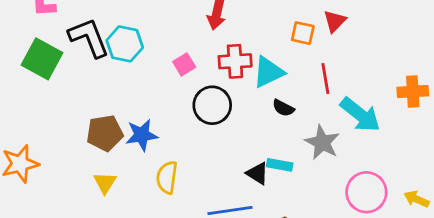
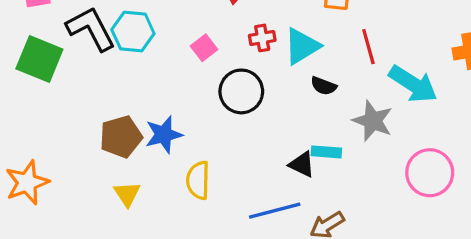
red cross: (235, 61) -> (262, 38), size x0.7

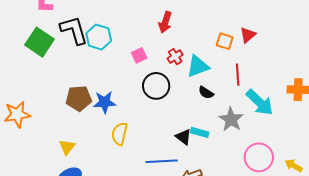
red cross: (262, 38) -> (175, 57), turned -35
yellow triangle: (127, 194) -> (67, 147), moved

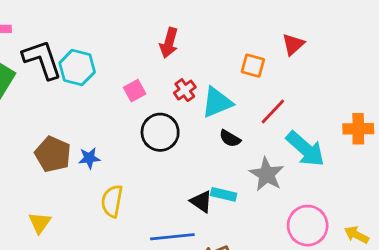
red triangle: (248, 35) -> (293, 44), moved
red line: (238, 75) -> (273, 111), turned 50
brown pentagon: (79, 98) -> (53, 154), turned 30
blue star: (105, 102) -> (89, 158), size x0.7

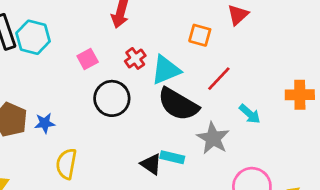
black semicircle: (230, 138) -> (178, 104), size x2.0
cyan arrow: (305, 149) -> (250, 114), size x0.6

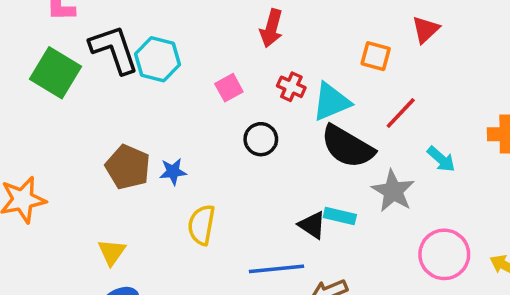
red cross: (135, 58) -> (291, 87), turned -30
black circle: (112, 98) -> (261, 139), size x0.7

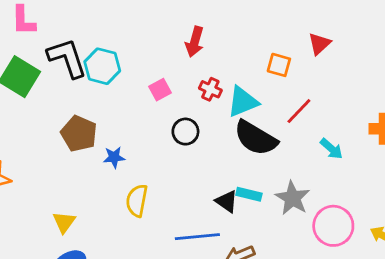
brown pentagon: (128, 167) -> (79, 134), moved
gray star: (393, 191) -> (292, 198), moved

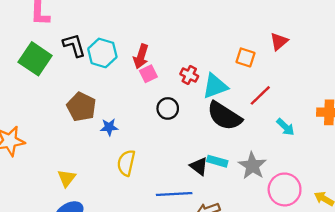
red arrow: (195, 42) -> (141, 56), moved
black L-shape: (67, 58) -> (74, 45), size x0.7

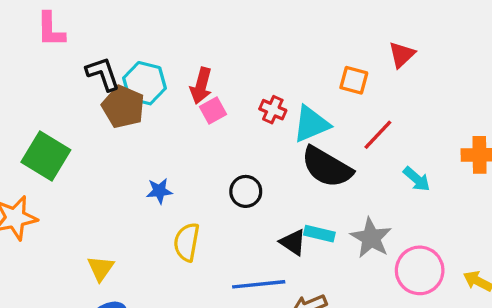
green square: (35, 59) -> (46, 156), moved
brown pentagon: (81, 107) -> (123, 107), moved
black circle: (168, 108) -> (246, 191), moved

